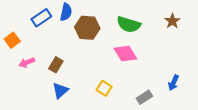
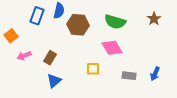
blue rectangle: (41, 18) -> (37, 16), turned -36
yellow square: (104, 88) -> (93, 69), moved, turned -32
gray rectangle: (144, 97) -> (129, 76), moved, turned 40

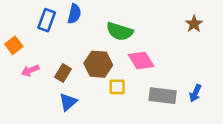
green semicircle: (115, 22) -> (120, 31), moved
brown hexagon: (78, 25) -> (98, 64), moved
gray rectangle: (129, 76) -> (163, 96), size x1.5

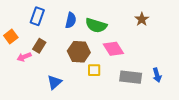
blue semicircle: (74, 14) -> (71, 20), moved
brown star: (194, 24) -> (142, 19), moved
brown rectangle: (63, 73) -> (39, 46), moved
blue arrow: (195, 93) -> (157, 75), turned -40

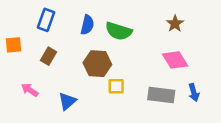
orange square: (11, 37) -> (13, 45), turned 32
pink diamond: (113, 49) -> (175, 60), moved
pink arrow: (24, 57) -> (30, 90), moved, turned 56

